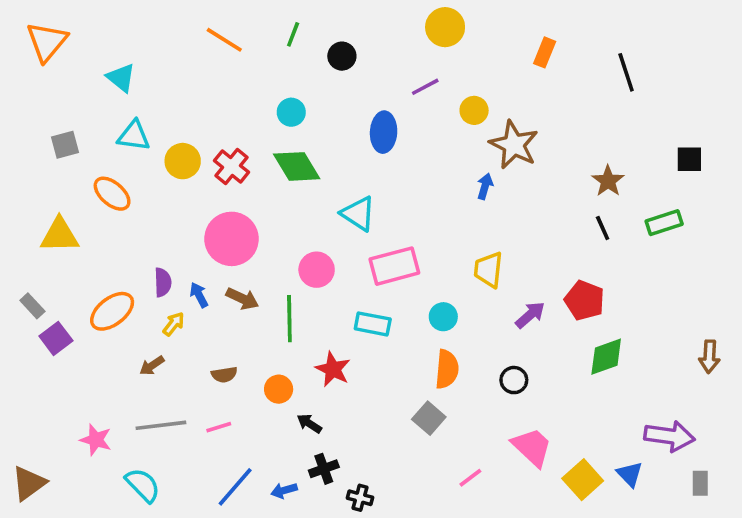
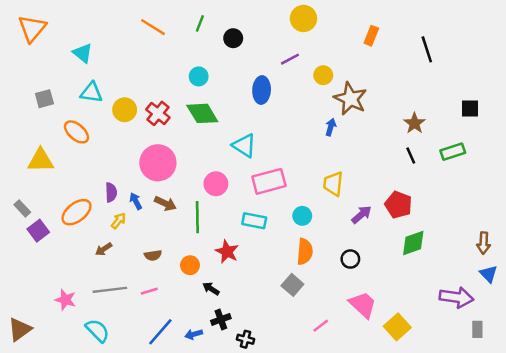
blue triangle: (630, 474) -> (489, 274), moved

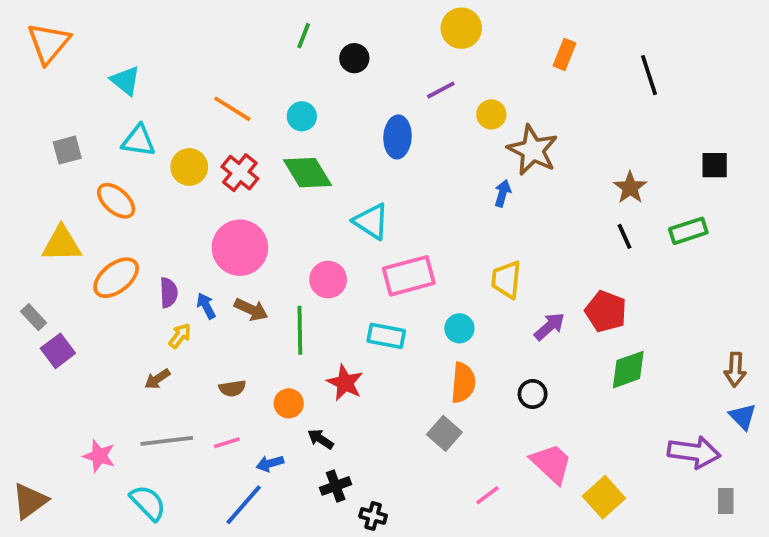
orange line: (153, 27) -> (232, 109), moved
orange ellipse: (76, 212) -> (116, 278), moved
blue arrow: (194, 334) -> (270, 463), moved

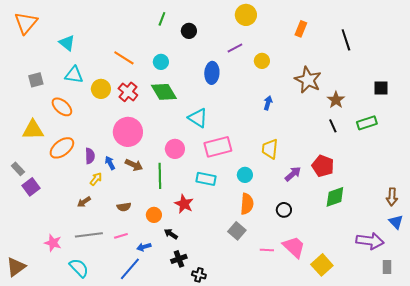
brown star: (533, 150) -> (308, 80), moved
pink line: (488, 495) -> (267, 250), moved, turned 40

